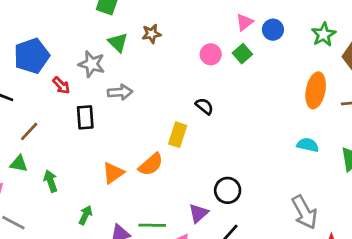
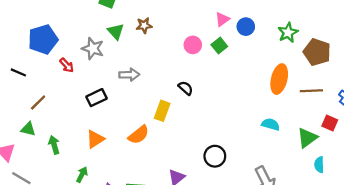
gray arrow: (120, 92) -> (129, 75), moved
black rectangle: (85, 117) -> (97, 98), moved, turned 66
orange triangle: (113, 173) -> (95, 139), moved
black circle: (228, 190) -> (215, 156), moved

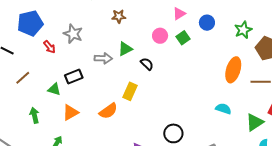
pink triangle: (222, 19) -> (179, 14), moved
green triangle: (116, 31) -> (125, 49), moved, turned 42
black semicircle: (186, 88) -> (147, 64), moved
green triangle: (28, 129) -> (54, 89), moved

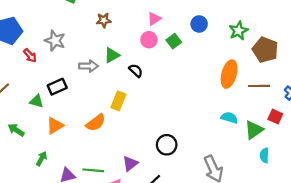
pink triangle: (179, 14) -> (154, 19), moved
cyan semicircle: (223, 109) -> (229, 118), moved
green arrow: (34, 115) -> (16, 130), turned -42

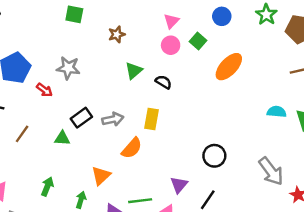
gray arrow: (88, 66) -> (113, 119), moved
orange ellipse: (229, 74) -> (229, 67), moved, turned 40
orange triangle: (55, 126) -> (101, 176), moved
green arrow: (16, 130) -> (47, 186), moved, turned 91

